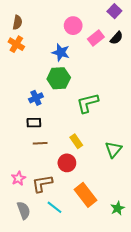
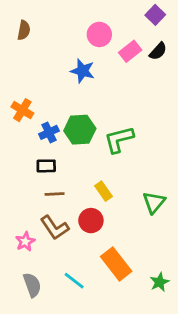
orange cross: (16, 44) -> (22, 110), moved
green hexagon: (59, 78) -> (80, 130), moved
brown L-shape: (42, 184) -> (55, 228), moved, turned -115

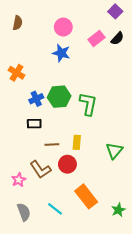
pink circle: (99, 34) -> (63, 27), moved
orange cross: (22, 110) -> (17, 73), moved
green L-shape: (119, 139) -> (88, 104), turned 115
yellow rectangle: (104, 191) -> (77, 142), turned 40
brown line: (55, 194) -> (52, 144), moved

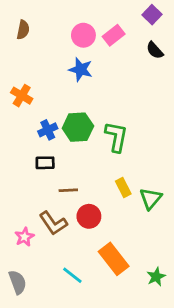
pink rectangle: (97, 38) -> (114, 35), moved
black semicircle: (117, 38) -> (155, 50), turned 96
yellow rectangle: (77, 142) -> (123, 188), moved, turned -32
gray semicircle: (24, 212) -> (18, 282), moved

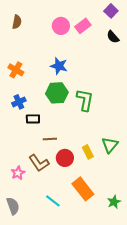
blue star: (81, 70) -> (59, 66), moved
blue cross: (48, 130) -> (19, 102), moved
yellow rectangle: (123, 188) -> (88, 152), moved

